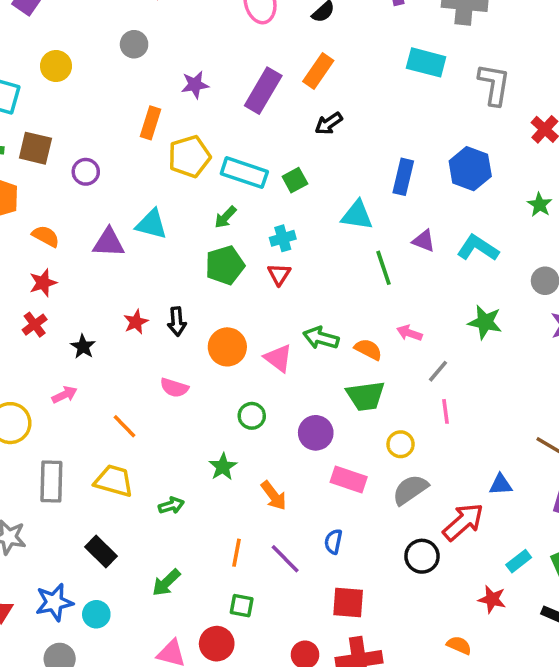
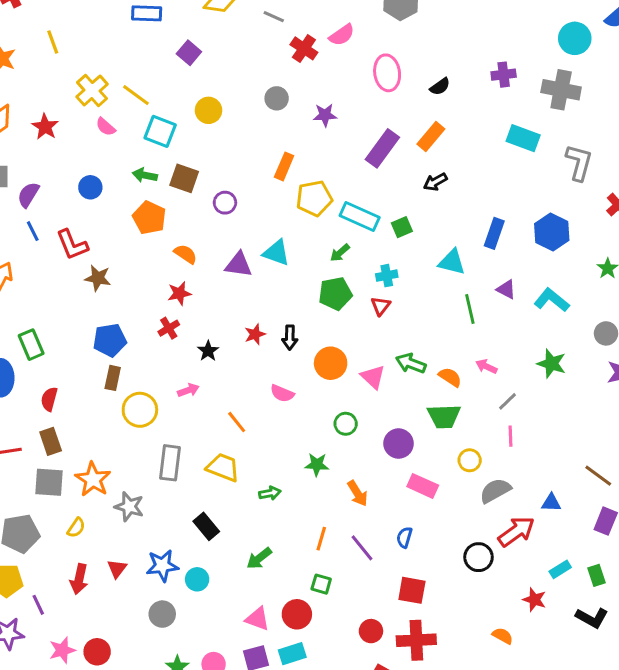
purple star: (195, 85) -> (325, 115), moved
green star: (223, 467) -> (317, 465), turned 30
gray semicircle: (410, 490) -> (495, 491), moved

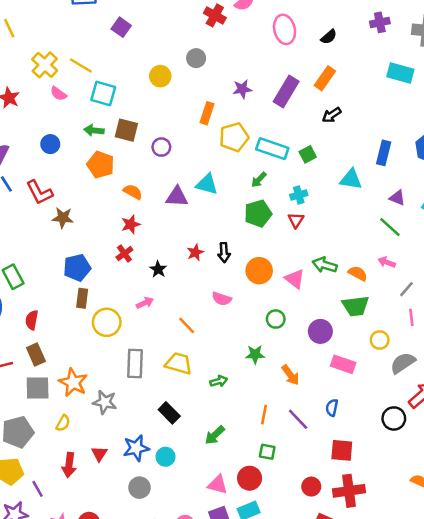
yellow circle: (208, 110) -> (160, 76), moved
purple star: (325, 115) -> (242, 89), moved
green line: (470, 309) -> (390, 227), moved, turned -30

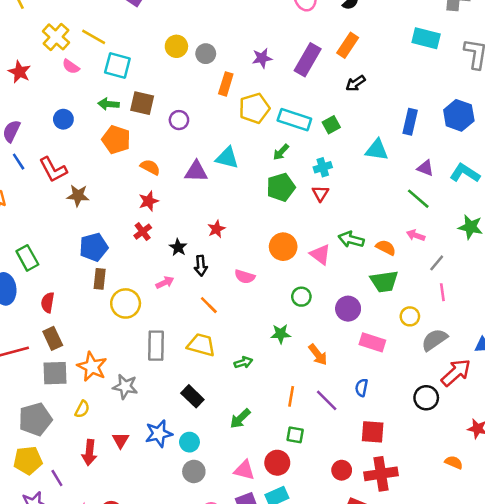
gray circle: (196, 58) -> (206, 54), moved
black arrow: (224, 252) -> (201, 266), moved
gray circle: (140, 488) -> (194, 471), moved

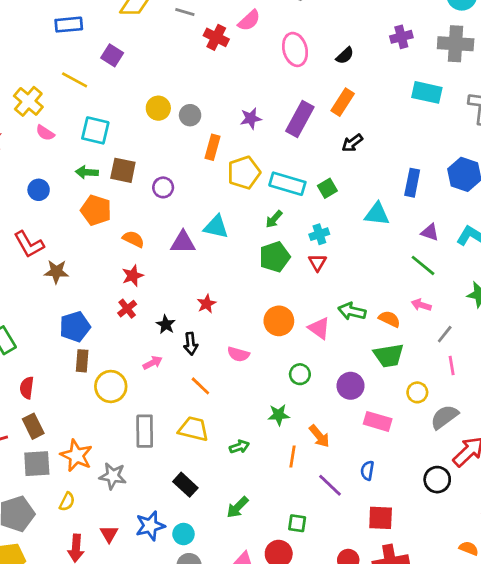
yellow line: (94, 37) -> (75, 80), moved
orange line: (291, 396) -> (293, 457), moved

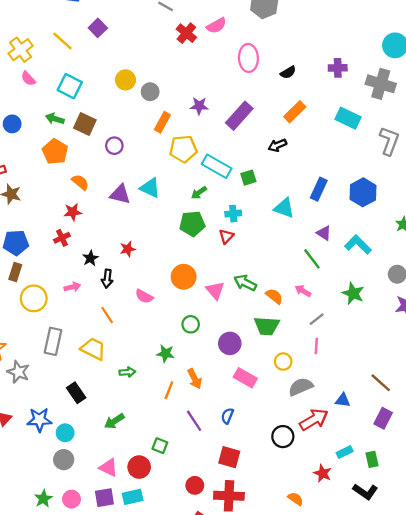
orange rectangle: (343, 102) -> (295, 112), moved

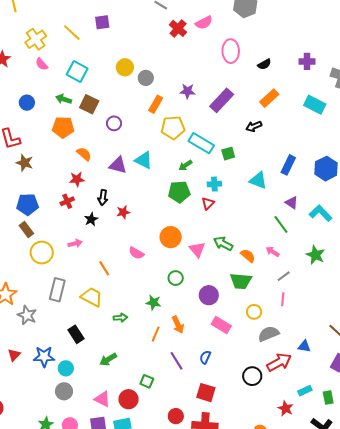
purple square: (98, 28) -> (102, 22), turned 35
orange pentagon: (55, 152) -> (63, 127), turned -30
brown rectangle: (15, 272) -> (26, 229), turned -56
black arrow: (107, 279) -> (103, 198), moved

